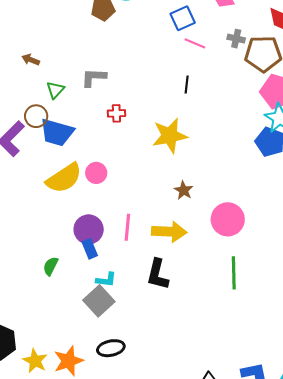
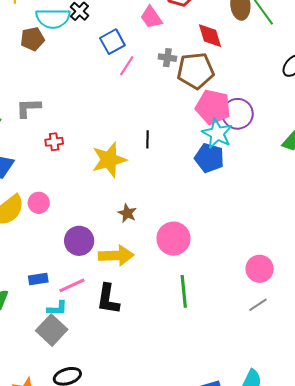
pink line: (195, 43) -> (127, 66), turned -75
black line: (187, 85) -> (148, 139), moved
pink line: (127, 227) -> (72, 285), moved, turned 64
purple circle: (89, 229) -> (79, 241), moved
blue rectangle: (90, 249) -> (38, 279), turned -72

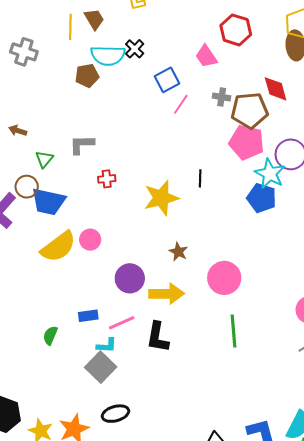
red diamond: (210, 36) -> (276, 89), moved
pink pentagon: (213, 107) -> (247, 142), moved

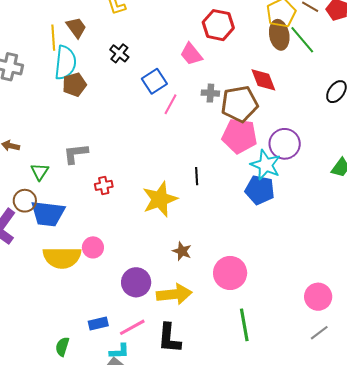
cyan semicircle: (108, 55) -> (65, 63), moved, turned -80
yellow semicircle: (58, 247) -> (62, 258), turned 42

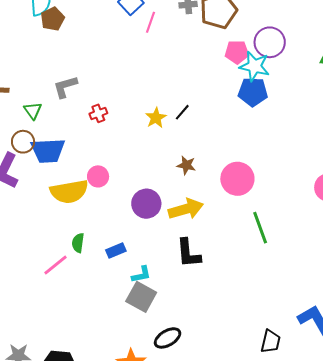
pink pentagon: (240, 136) -> (237, 52), moved, size x0.7
black line: (197, 176) -> (182, 112), moved, turned 54
yellow star: (160, 199) -> (156, 118), size x0.6
pink line: (132, 327) -> (55, 265), moved
green semicircle: (62, 347) -> (78, 243), moved

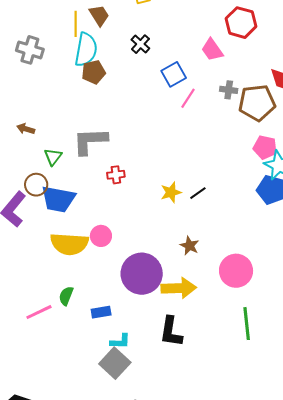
gray L-shape: (65, 87) -> (90, 141), size x1.4
purple circle: (146, 204) -> (142, 274), size x1.4

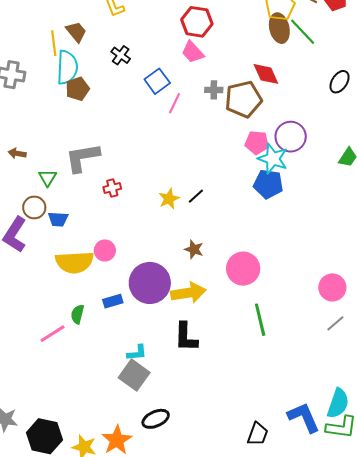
red hexagon: (241, 23) -> (197, 22), moved
blue trapezoid: (58, 199) -> (58, 219), size x0.6
blue rectangle: (101, 312) -> (113, 301), moved

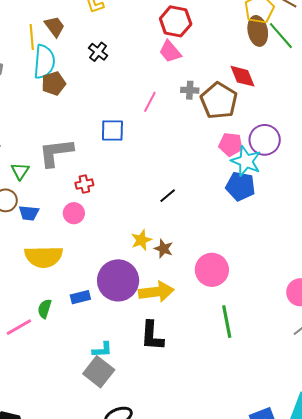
blue square: (157, 81) -> (112, 131), moved, turned 35
brown pentagon: (243, 99) -> (219, 101), turned -30
yellow star: (169, 199) -> (141, 240), moved
pink circle: (105, 250) -> (74, 213), moved

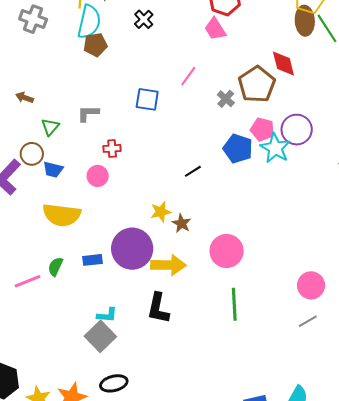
gray cross: (190, 90) -> (226, 99), moved, turned 30
gray L-shape: (56, 153) -> (88, 113), size x0.6
blue pentagon: (240, 186) -> (238, 149), moved

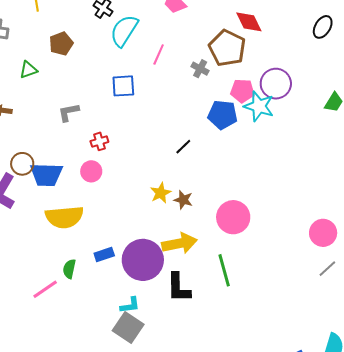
cyan semicircle: (89, 22) -> (124, 31), moved, turned -148
green triangle: (50, 127) -> (28, 70), moved, turned 42
blue trapezoid: (53, 170) -> (46, 175), size x1.6
purple circle: (132, 249) -> (143, 260), moved
green line: (234, 304) -> (224, 270), moved

